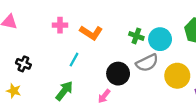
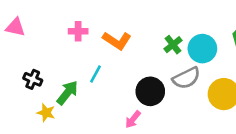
green cross: (136, 36) -> (173, 45), turned 32
yellow star: (14, 91) -> (46, 113), moved
green arrow: (64, 91) -> (67, 93), moved

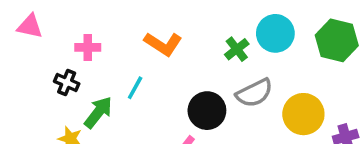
pink cross: (78, 31) -> (88, 47), moved
cyan circle: (202, 49) -> (275, 33), moved
black cross: (33, 79) -> (67, 82), moved

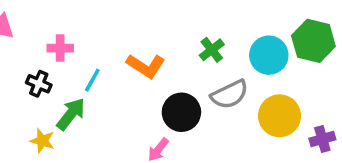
cyan circle: (275, 33) -> (269, 55), moved
orange L-shape: (163, 44) -> (146, 66), moved
cyan line: (135, 88) -> (92, 80), moved

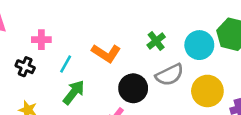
green arrow: (71, 114) -> (74, 92), moved

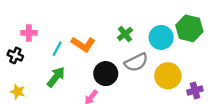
cyan line: (66, 64) -> (57, 49), moved

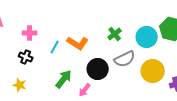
black cross: (15, 55) -> (26, 57), moved
green arrow: (56, 77) -> (64, 79), moved

